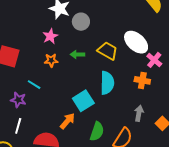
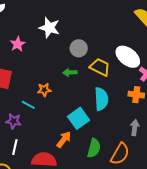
gray circle: (81, 22) -> (79, 48), moved
pink star: (50, 36) -> (18, 44), moved
orange star: (51, 60) -> (44, 90), moved

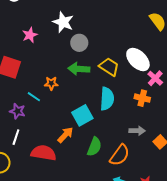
gray circle: (79, 48) -> (79, 43), moved
green arrow: (70, 72) -> (79, 69), size x1.5
gray arrow: (135, 128) -> (137, 131), turned 77

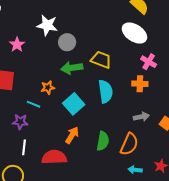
white ellipse: (138, 59) -> (134, 33), moved
cyan square: (82, 115) -> (74, 104), moved

